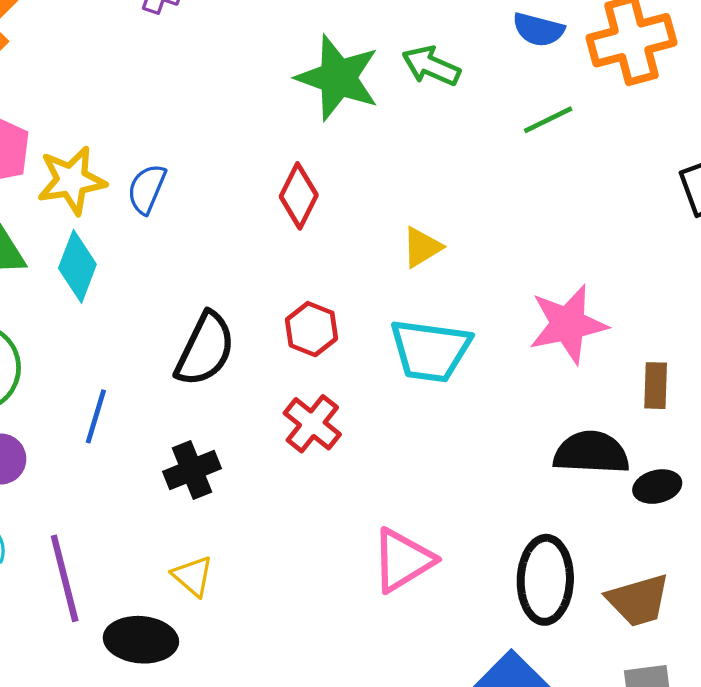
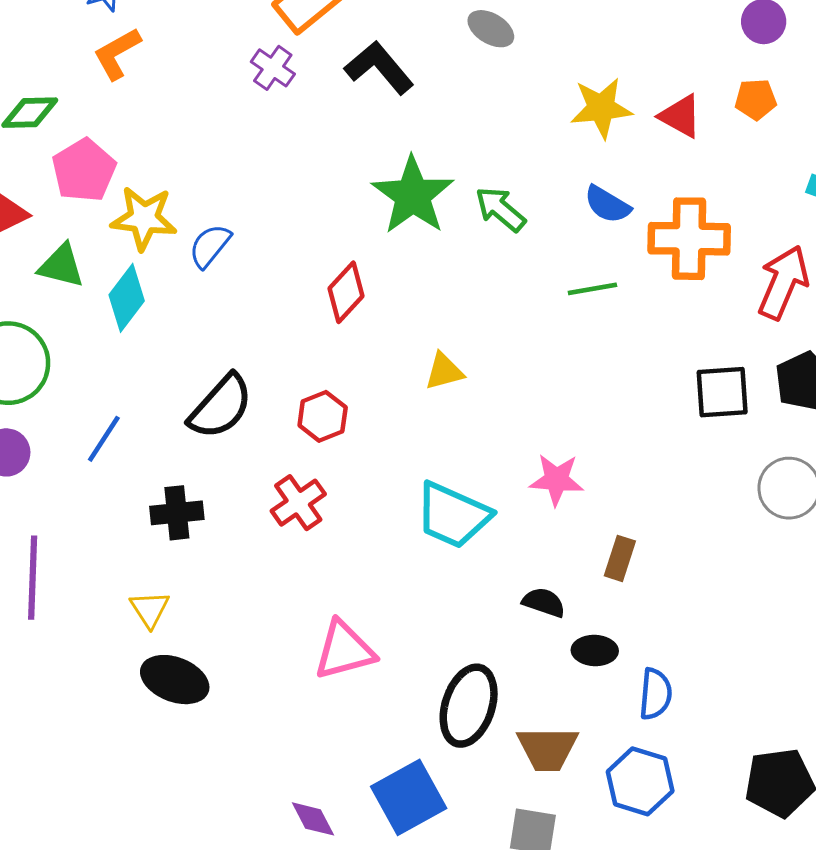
pink star: (568, 324) -> (557, 480), size x0.7
cyan trapezoid: (430, 350) -> (453, 515), moved
black semicircle: (591, 453) -> (544, 602), size x0.6
black ellipse: (141, 640) -> (175, 680), moved

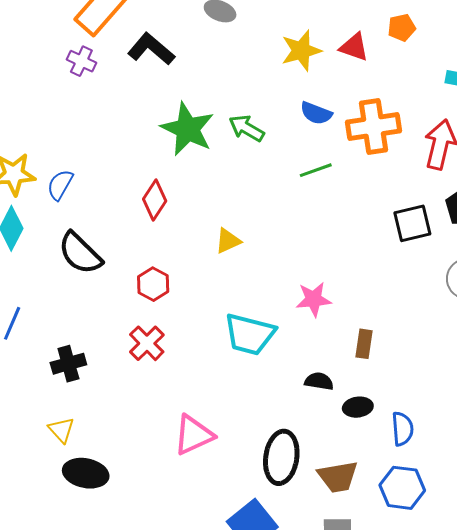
black semicircle: (221, 407) -> (80, 253), moved, turned 102

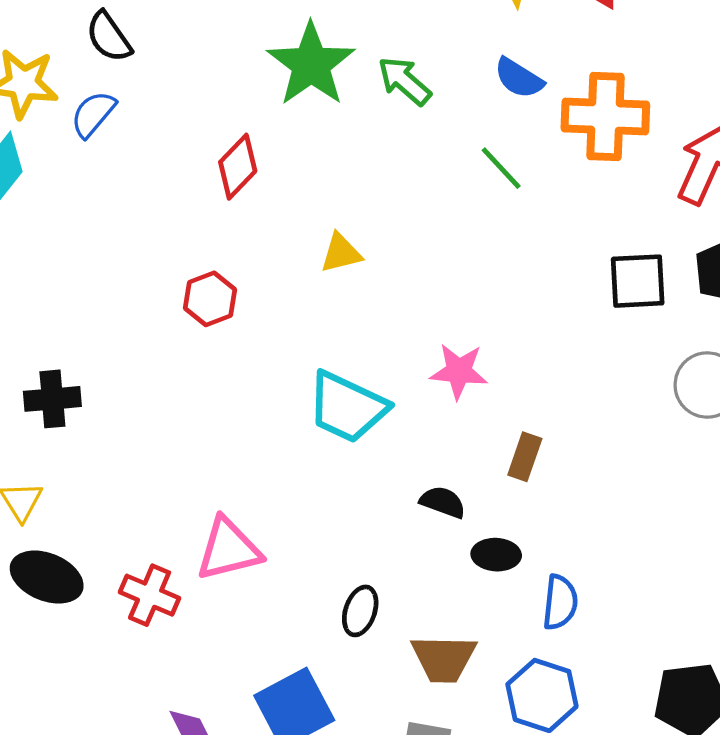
green line: (316, 170) -> (501, 168), turned 56
black semicircle: (80, 253) -> (109, 37), moved, size x0.7
red cross: (147, 343) -> (150, 595), moved, turned -33
black ellipse: (281, 457) -> (360, 611), size x0.6

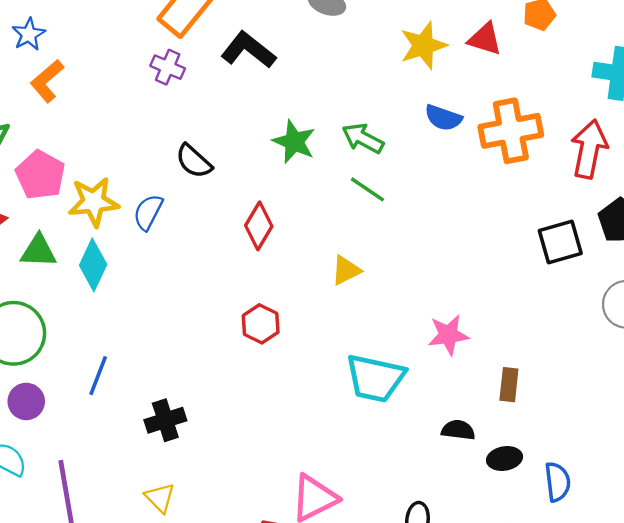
black semicircle: (109, 37) -> (194, 161), moved
green star: (311, 64) -> (294, 142), size x0.7
green line: (501, 168) -> (367, 189), moved

